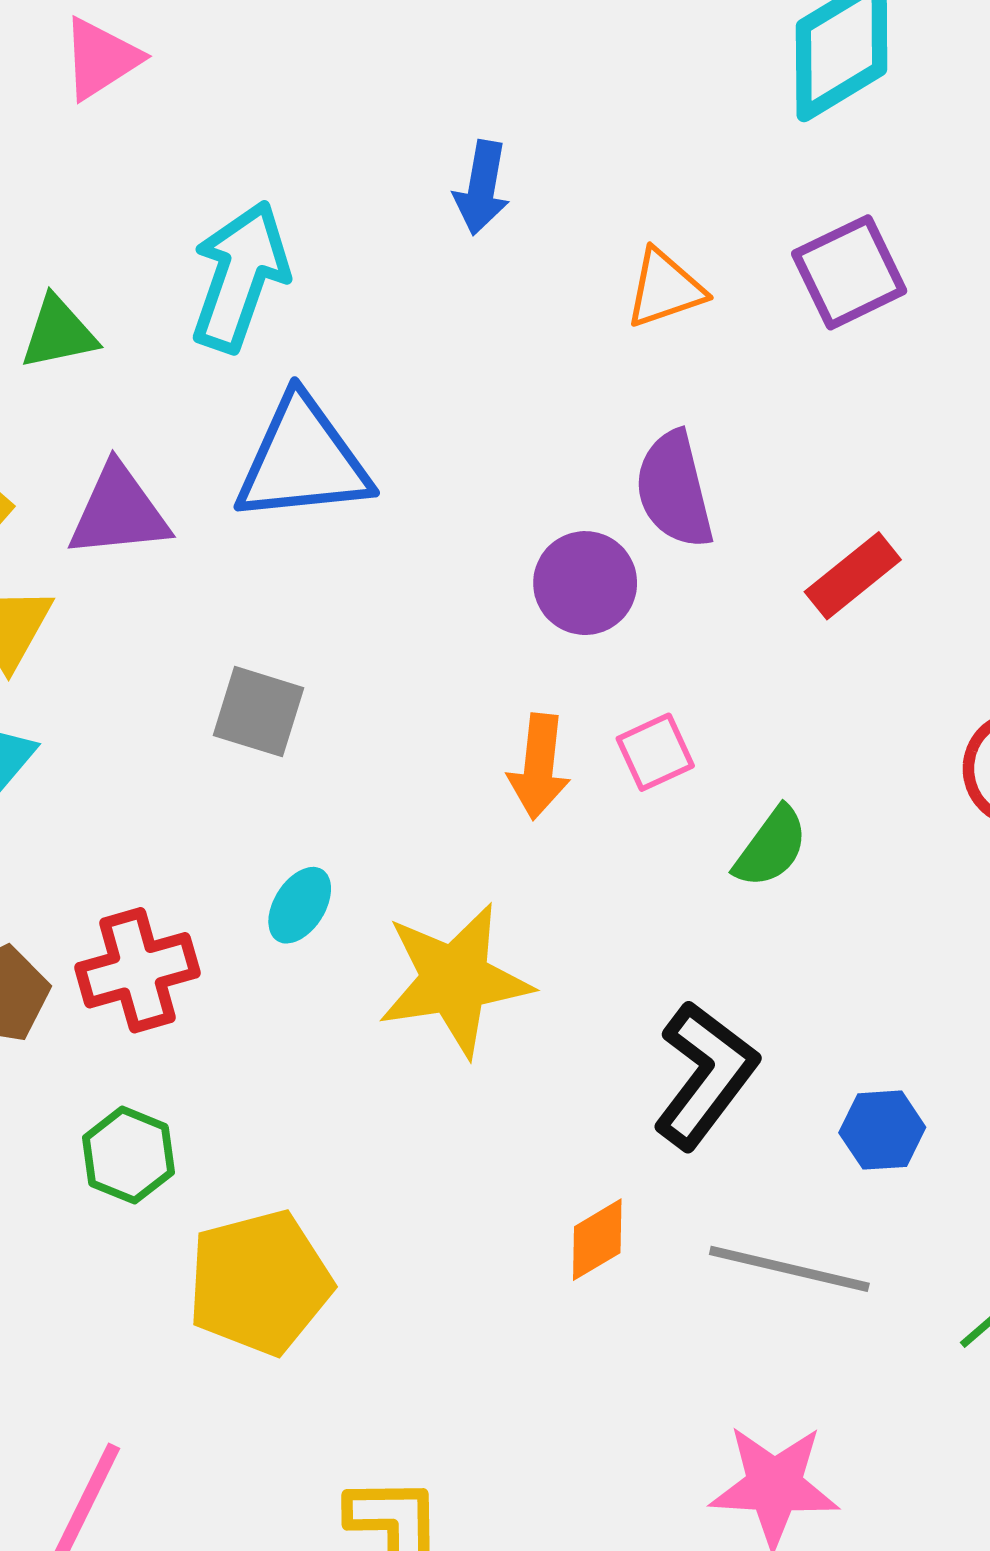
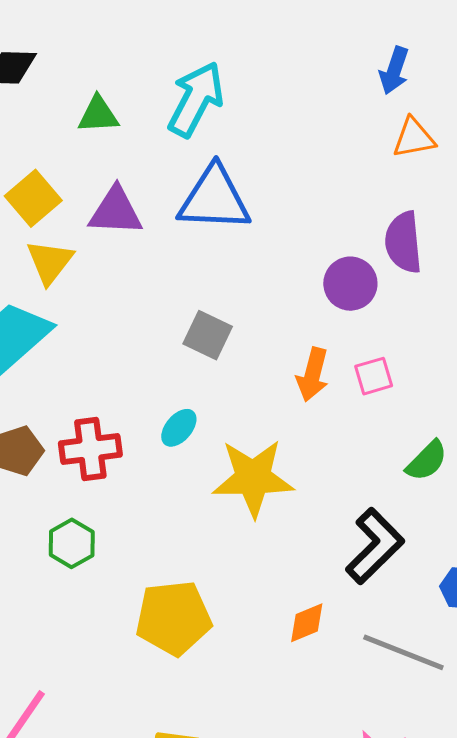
blue arrow: (482, 188) -> (394, 70), moved
gray square: (258, 712) -> (208, 335), moved
green semicircle: (771, 847) -> (427, 461), moved
yellow pentagon: (260, 1282) -> (174, 618), moved

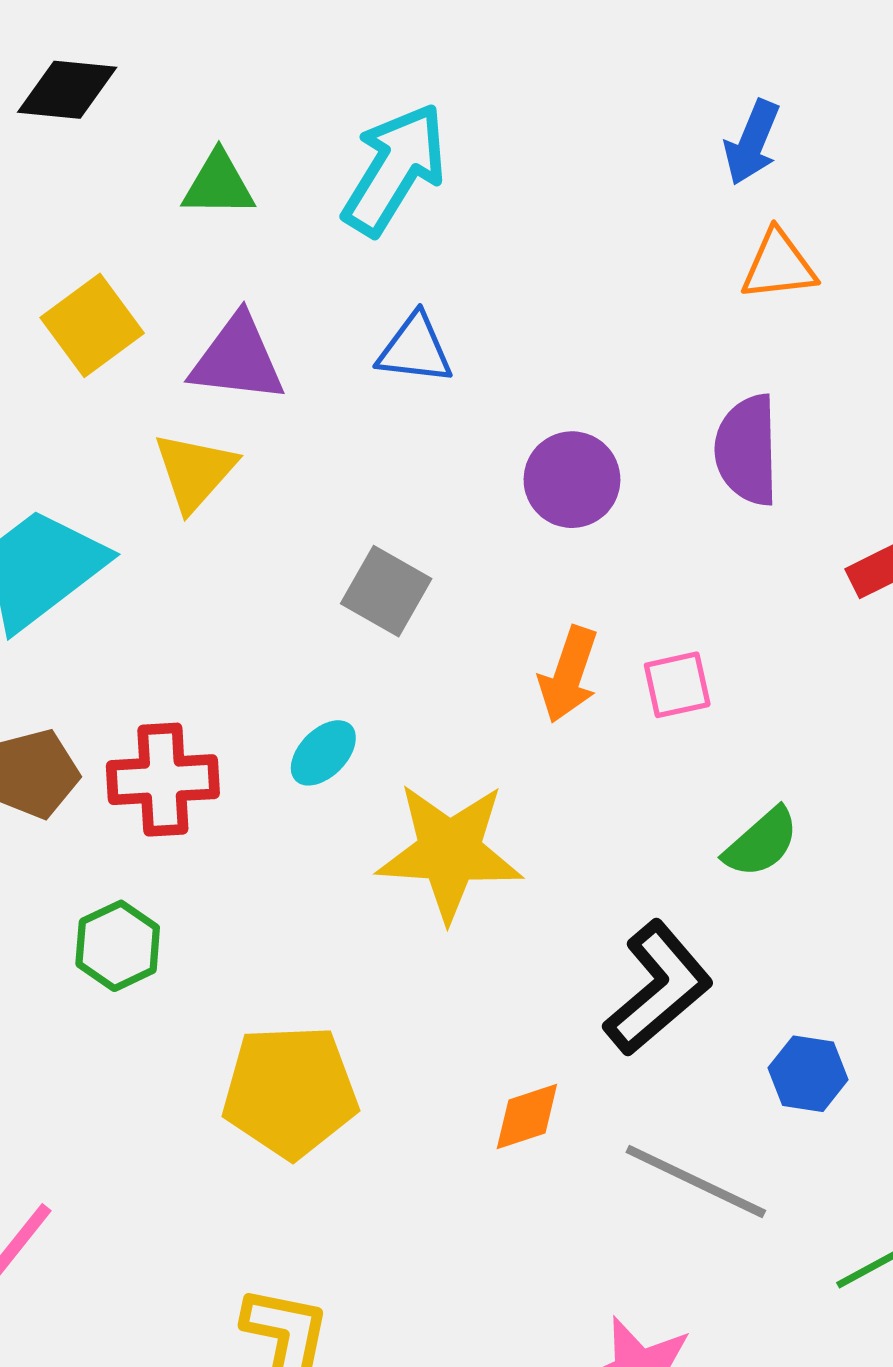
blue triangle: (214, 199) -> (415, 349), size x0.6
yellow triangle: (50, 262) -> (195, 471), moved
purple circle: (350, 284) -> (572, 480), moved

